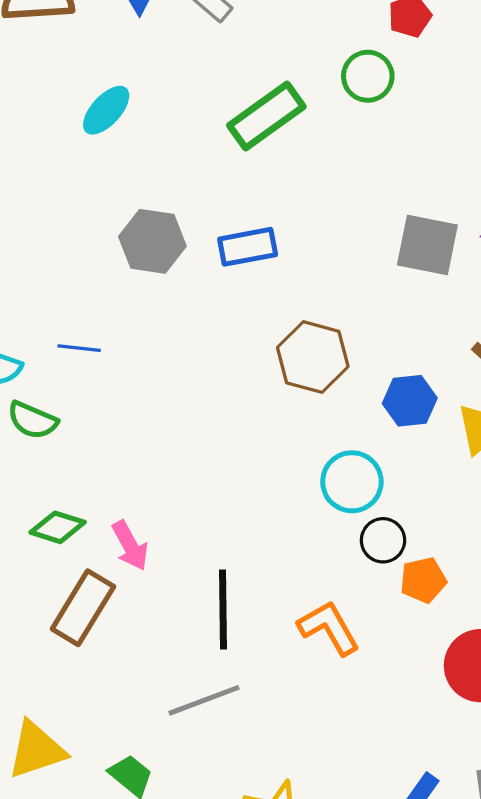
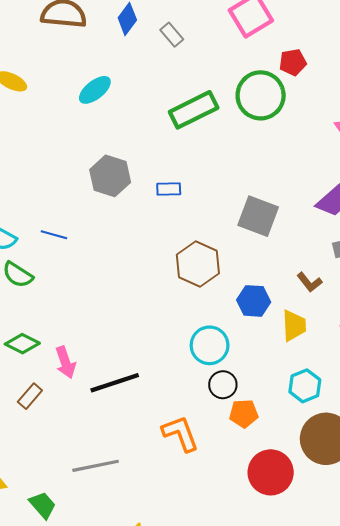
green circle: (368, 76) -> (261, 95), size x1.5
gray square: (427, 245) -> (258, 216), moved
blue rectangle: (248, 247) -> (169, 189), size x0.7
brown rectangle: (83, 608) -> (30, 396), size x0.6
black line: (223, 609) -> (115, 383), moved, turned 63

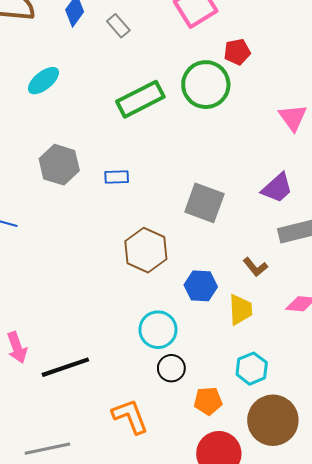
orange pentagon: (244, 413) -> (208, 401), moved

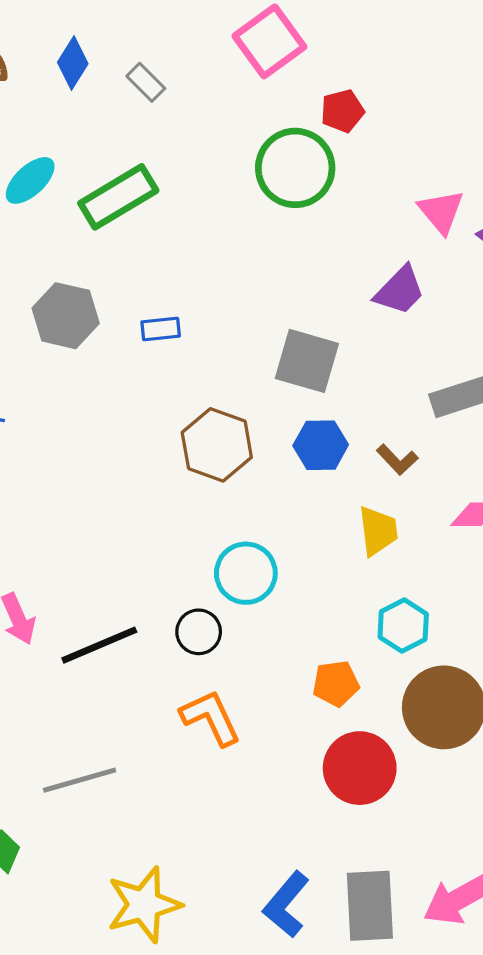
green rectangle: (140, 99) -> (118, 197), moved
purple trapezoid: (277, 188) -> (400, 290), moved
blue hexagon: (201, 286) -> (321, 445), moved
black circle: (171, 368) -> (199, 632), moved

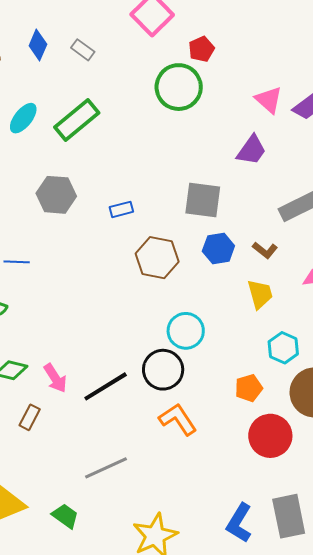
blue rectangle: (161, 329) -> (121, 209), moved
black circle: (199, 632) -> (163, 370), size x1.5

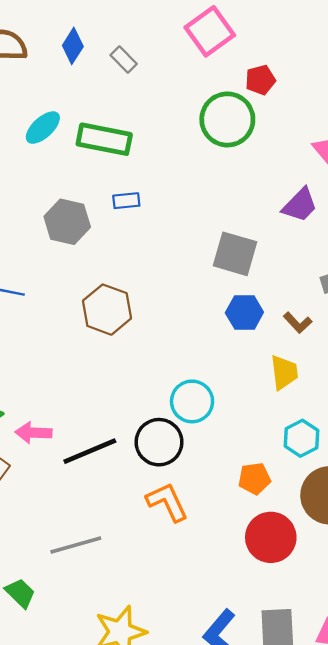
green rectangle: (77, 120) -> (104, 139), turned 42
blue rectangle: (121, 209) -> (126, 201), moved
brown hexagon: (157, 258) -> (107, 310), moved
pink arrow: (55, 378) -> (33, 433), turned 116

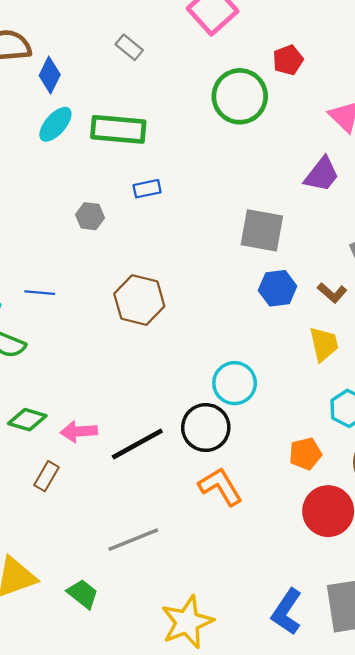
blue diamond: (73, 46) -> (50, 75), moved
red pentagon: (260, 80) -> (288, 60), moved
gray hexagon: (67, 222) -> (90, 216), size x0.6

